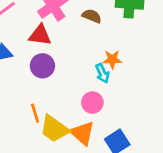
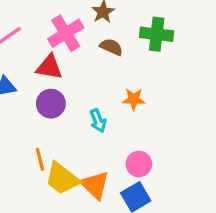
cyan arrow: (102, 73) -> (98, 121), moved
pink circle: (92, 103) -> (139, 164), moved

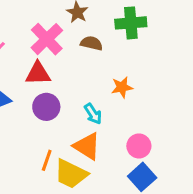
orange line: (40, 159) -> (47, 160), turned 45
orange triangle: (95, 185) -> (87, 146), moved

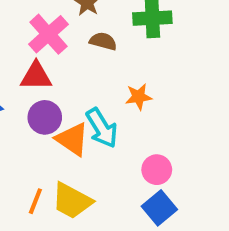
cyan arrow: (93, 114) -> (102, 128), size x1.5
orange triangle: (87, 146) -> (72, 139), moved
orange line: (47, 160) -> (35, 201), moved

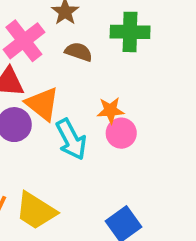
orange triangle: (72, 139) -> (42, 104), moved
pink circle: (157, 170) -> (121, 133), moved

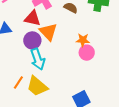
cyan arrow: (71, 139) -> (38, 59), moved

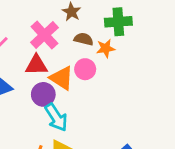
orange star: (83, 40) -> (106, 48), moved
pink circle: (87, 53) -> (85, 69), moved

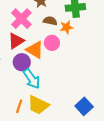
red triangle: (36, 65) -> (16, 41), turned -30

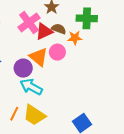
red triangle: (16, 41) -> (44, 31), moved
cyan arrow: (32, 79) -> (31, 87), turned 145

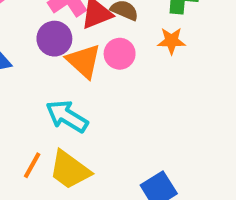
orange star: (75, 38) -> (171, 41), moved
purple circle: (23, 68) -> (54, 39), moved

